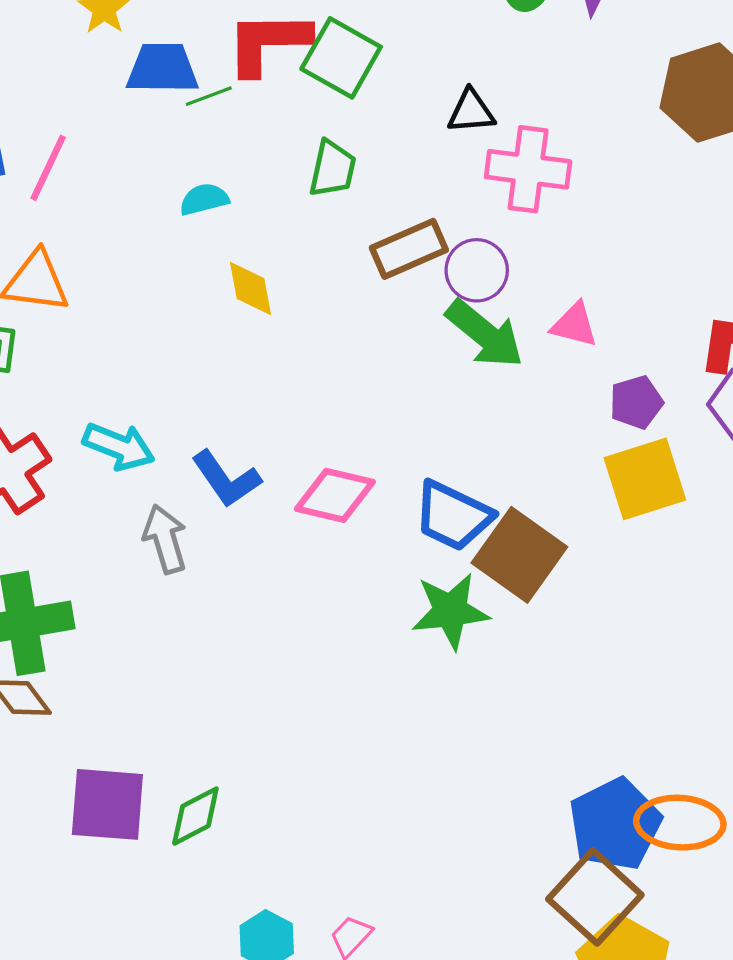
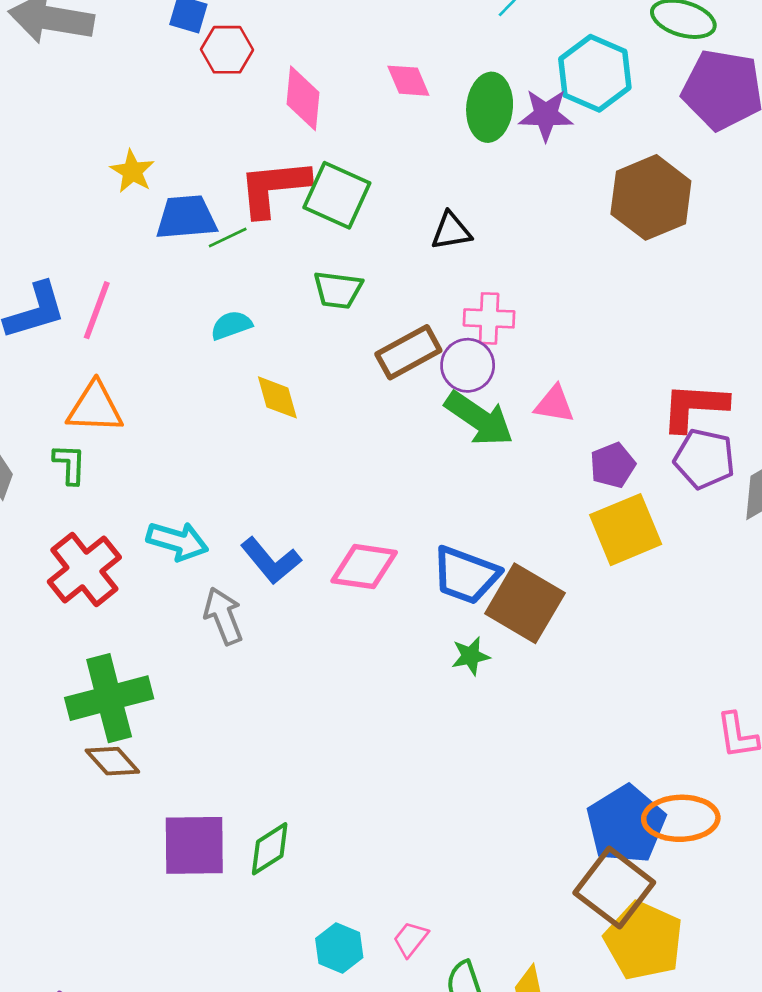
green trapezoid: (333, 169) -> (338, 290), turned 90
pink cross: (528, 169) -> (489, 318), moved, size x0.7
green star: (450, 611) -> (471, 656), size x0.6

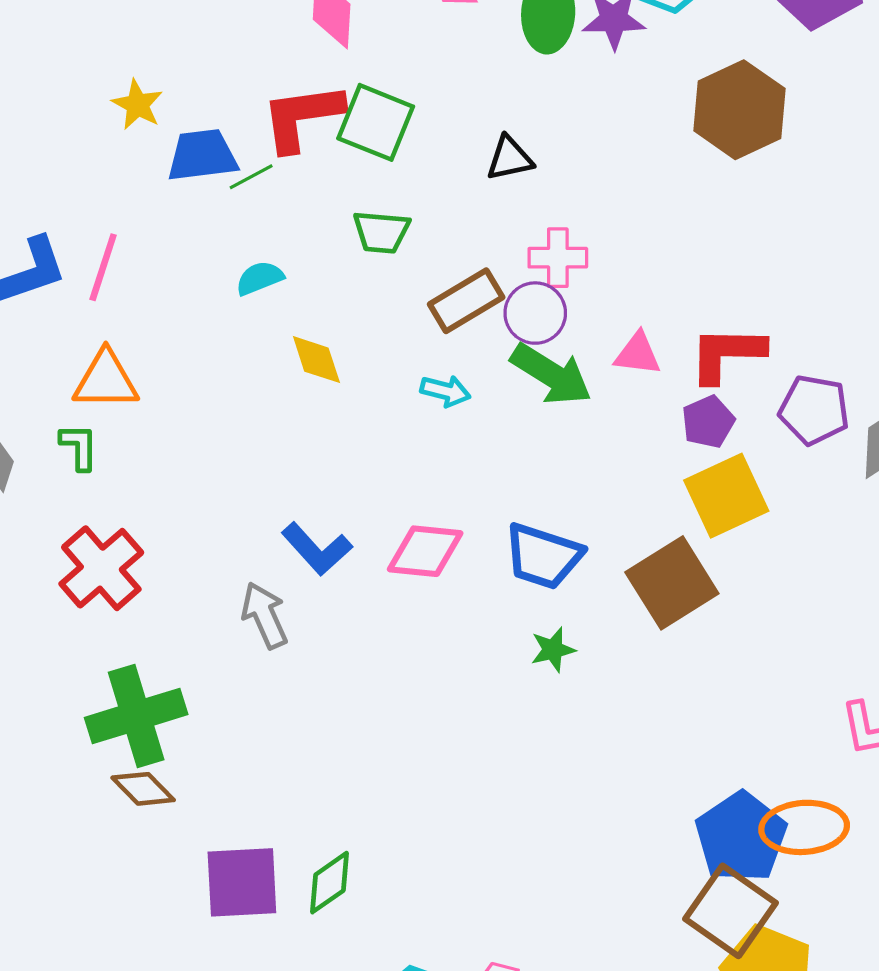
red L-shape: (694, 407) -> (727, 354), moved
cyan arrow: (177, 541) -> (445, 391), moved, size x0.7
brown square: (525, 603) -> (672, 583), moved, turned 30

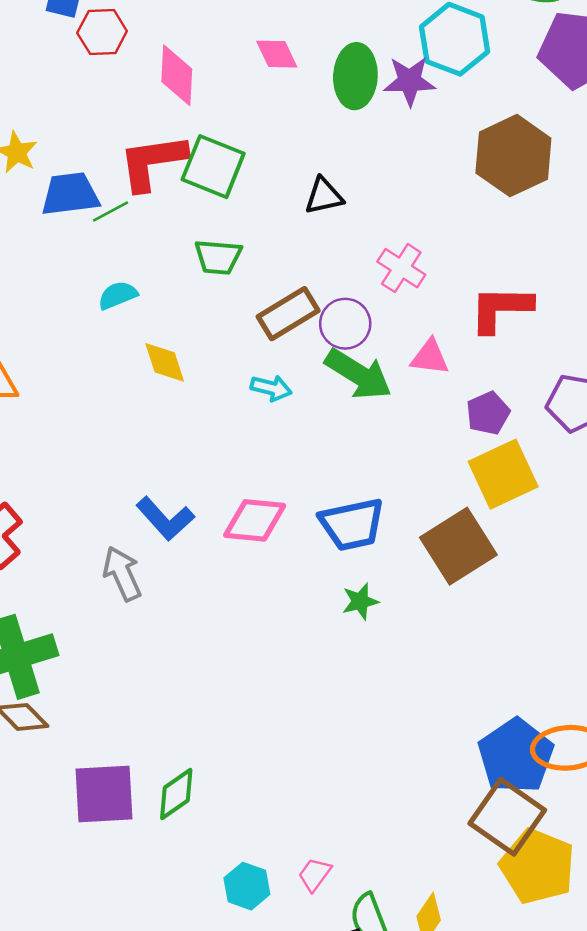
pink cross: (558, 258) -> (401, 268), moved, turned 33
red L-shape: (727, 354) -> (501, 309), moved
blue trapezoid: (543, 556) -> (352, 524), turned -30

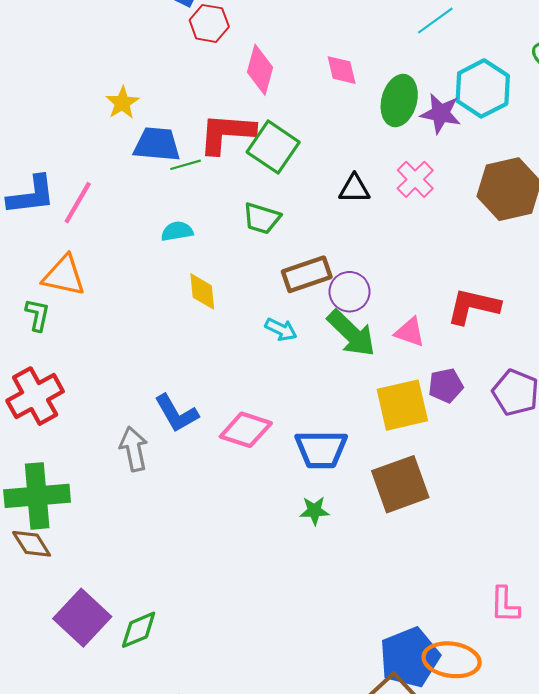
pink cross: (401, 268) -> (415, 179), moved
yellow square: (503, 474) -> (402, 405), moved
purple square: (104, 794) -> (82, 618), turned 34

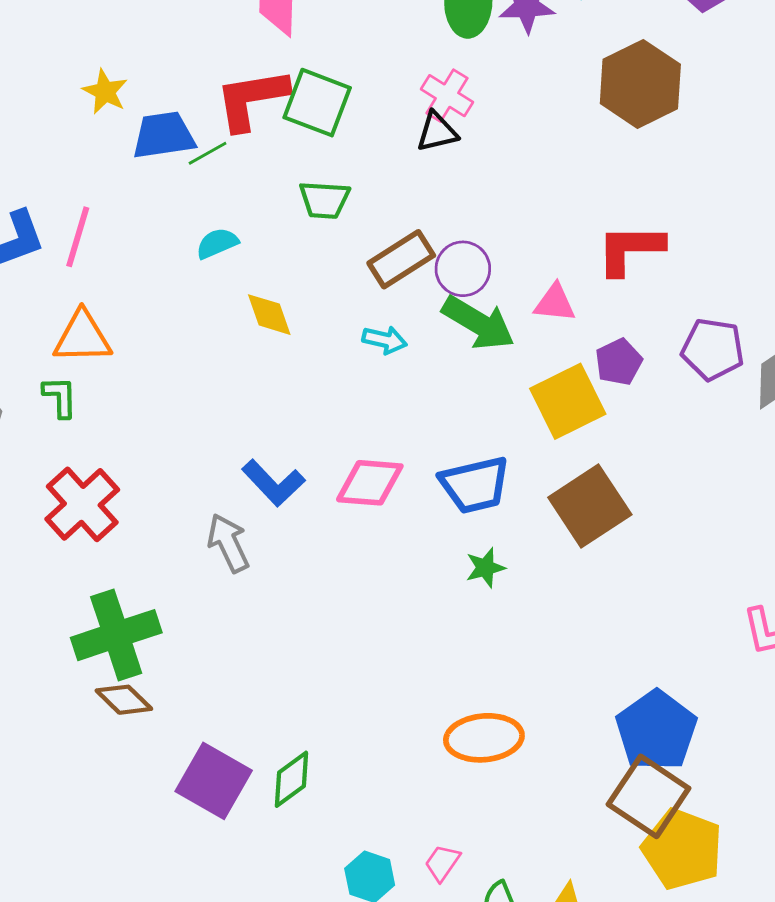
pink cross: (415, 179) -> (447, 96), moved
orange ellipse: (452, 660) -> (484, 738), moved

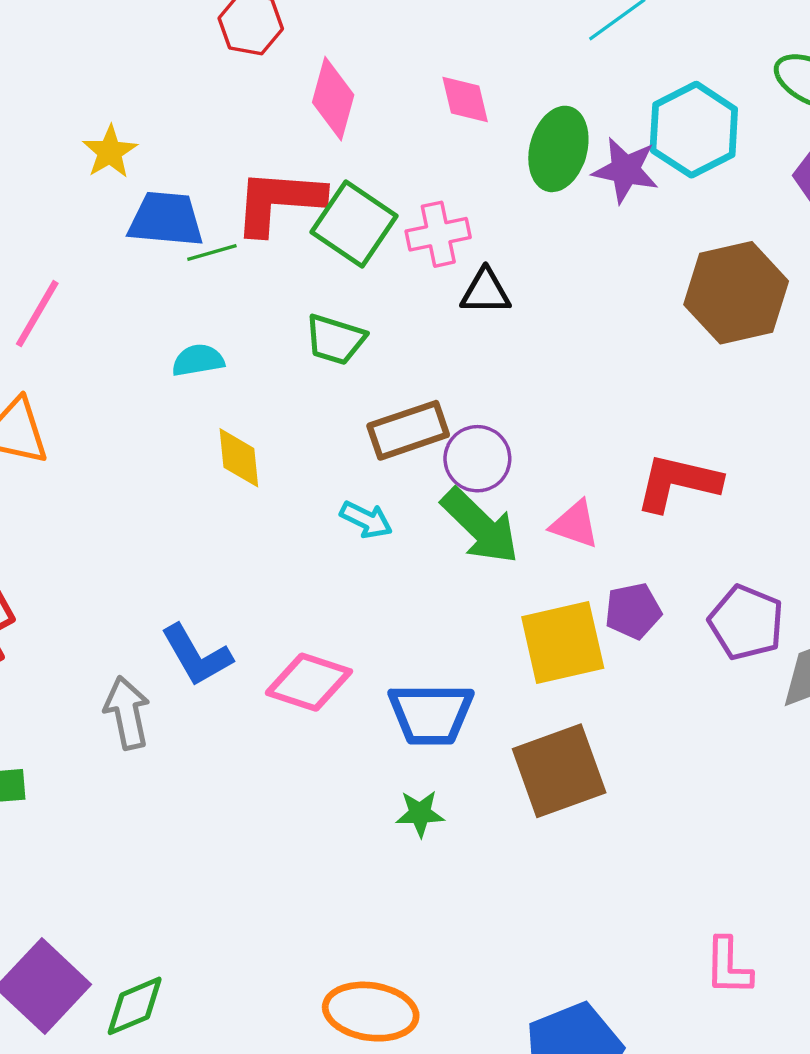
pink cross: (447, 96) -> (438, 234), moved, turned 33

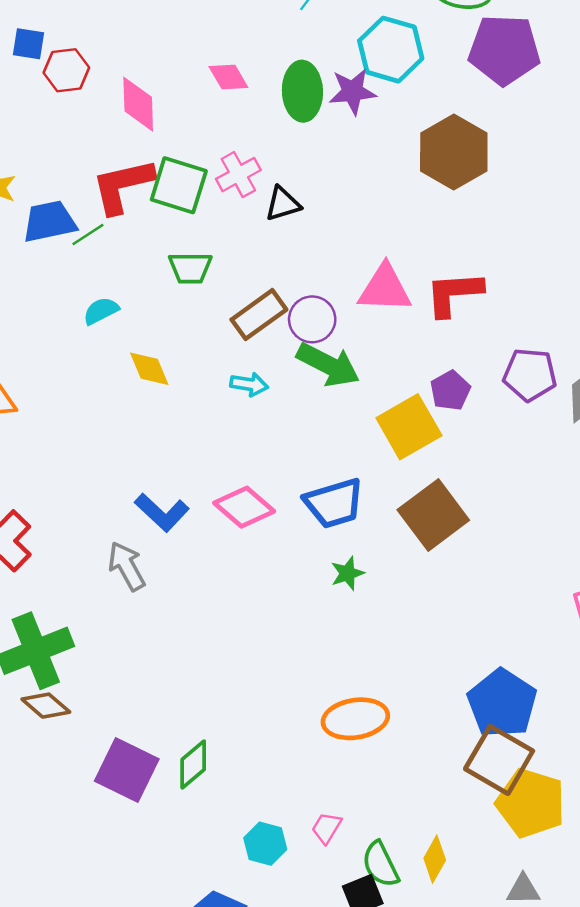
pink triangle: (575, 524) -> (385, 289), moved, size x1.5
pink diamond: (309, 682) -> (244, 507), turned 40

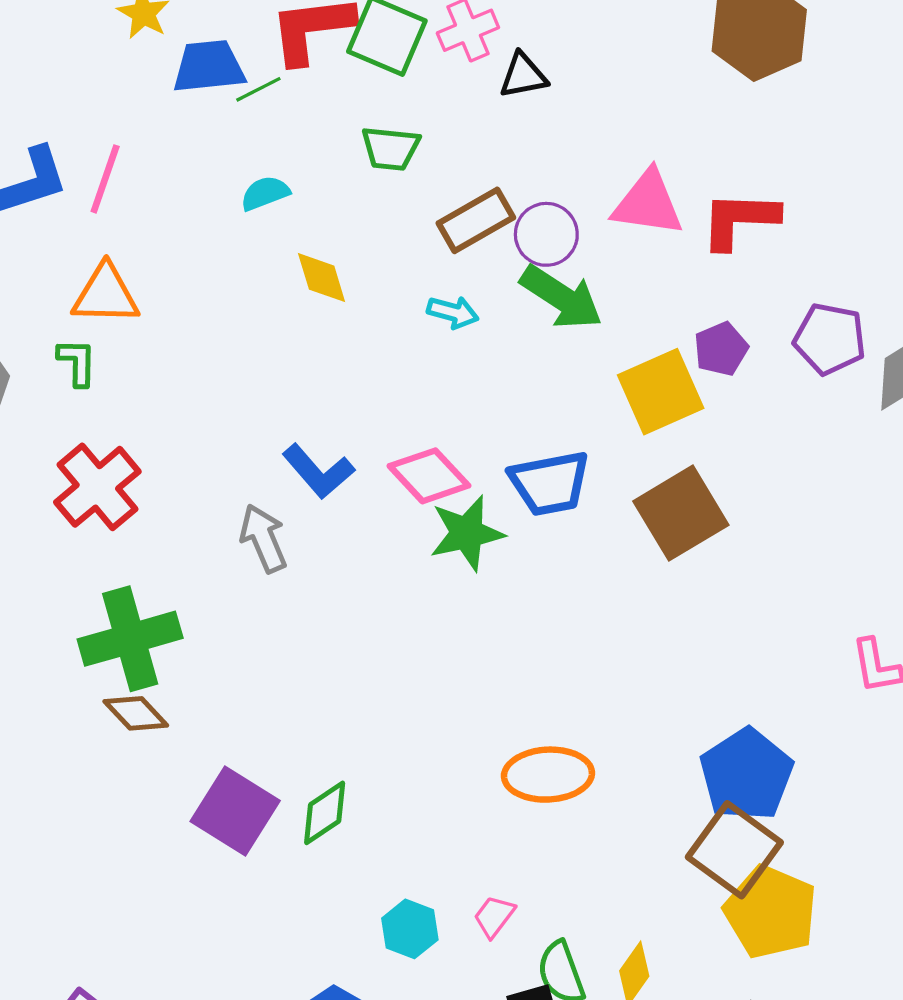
green star: (347, 573) -> (467, 533), moved, size x1.6

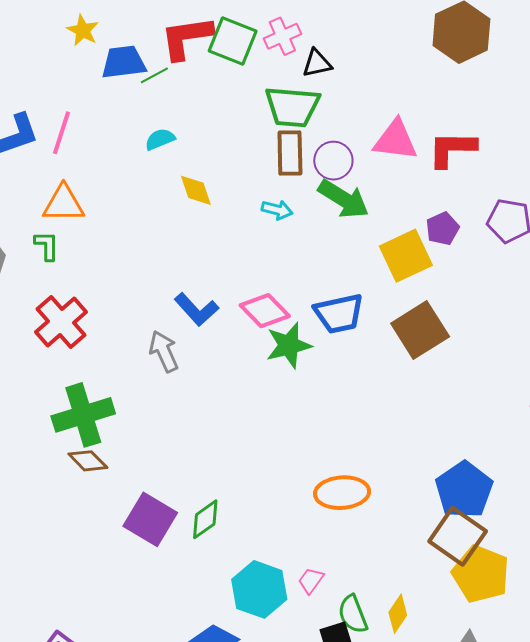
green trapezoid: (391, 148) -> (292, 107), moved, size x1.5
brown rectangle: (476, 220) -> (290, 153), turned -60
cyan hexagon: (410, 929) -> (259, 589), size x1.6

